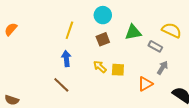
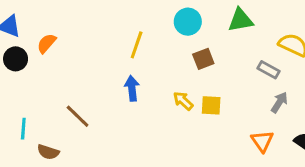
green triangle: (133, 32) -> (241, 20), moved
brown square: (103, 39) -> (203, 59), moved
orange triangle: (145, 84) -> (262, 141), moved, turned -35
brown line: (61, 85) -> (78, 116), moved

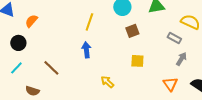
black circle: (16, 59) -> (18, 43), moved
yellow arrow: (183, 101) -> (107, 82), moved
cyan line: (23, 129) -> (16, 68), moved, turned 40

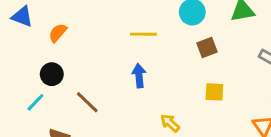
yellow line: (89, 22) -> (143, 34), turned 72
black circle: (18, 43) -> (52, 74), moved

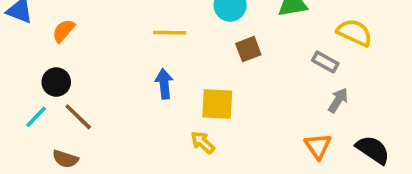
yellow square: (214, 92) -> (217, 104), moved, size x1.4
brown line: (87, 102) -> (78, 117), moved

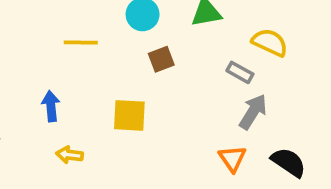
blue arrow: (164, 84) -> (51, 106), moved
gray arrow: (338, 100) -> (253, 112), size x1.4
yellow arrow: (203, 142) -> (70, 155), moved, turned -35

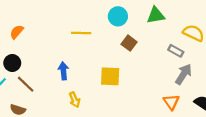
brown square: (161, 59) -> (129, 43), turned -32
yellow arrow: (70, 155) -> (75, 100), turned -120

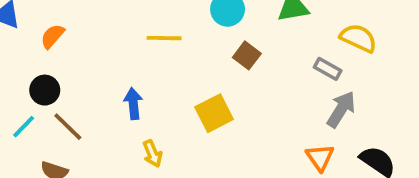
yellow square: (110, 76) -> (214, 113), turned -30

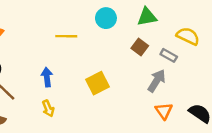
brown square: (247, 55) -> (140, 47), moved
gray arrow: (341, 109) -> (157, 81), moved
yellow arrow: (152, 154) -> (48, 108), moved

